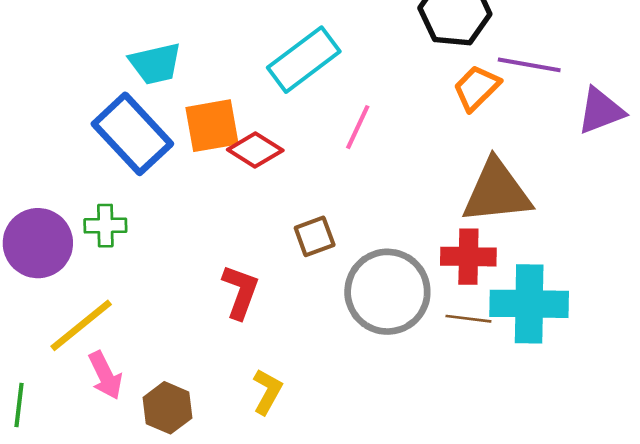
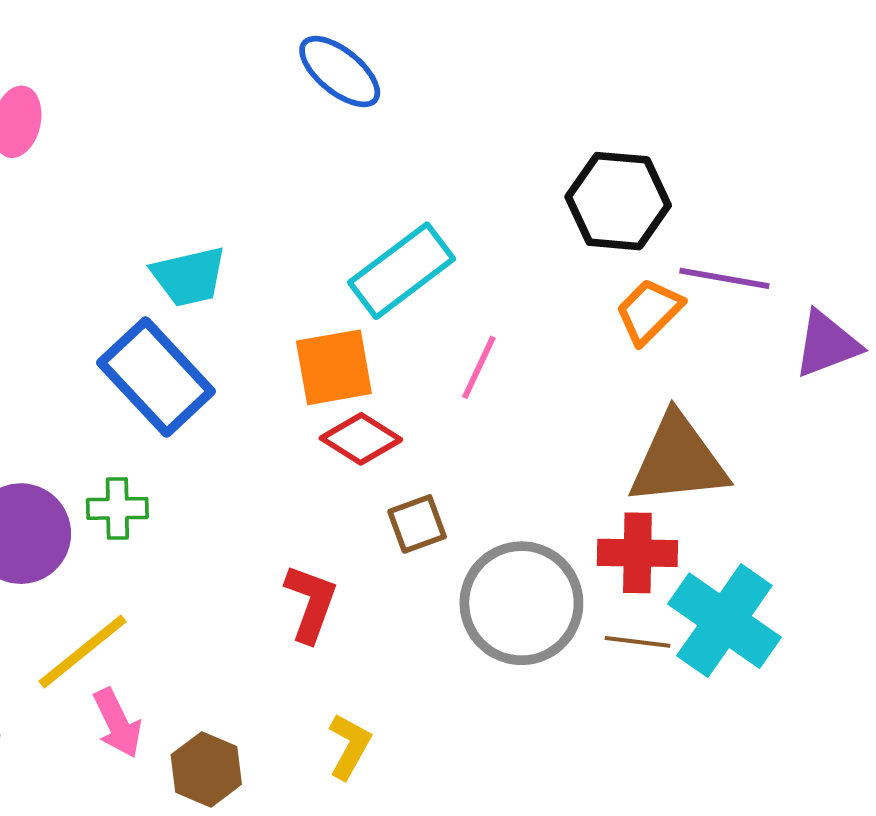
orange square: (212, 126) -> (334, 367), moved
red diamond: (255, 150) -> (361, 439), moved
cyan cross: (529, 304) -> (724, 621), turned 34

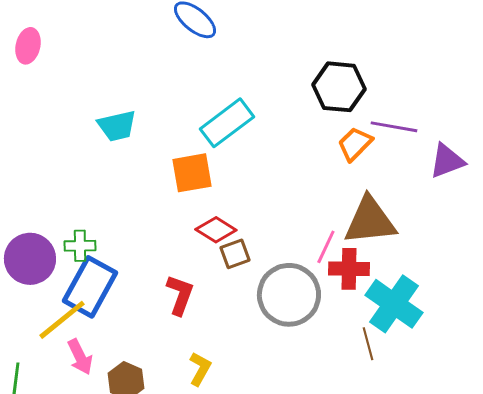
pink line: (479, 367) -> (326, 247), moved
blue rectangle: (156, 377) -> (90, 287), moved, turned 72
red diamond: (361, 439) -> (216, 230), moved
brown line: (637, 642) -> (368, 344), moved, turned 68

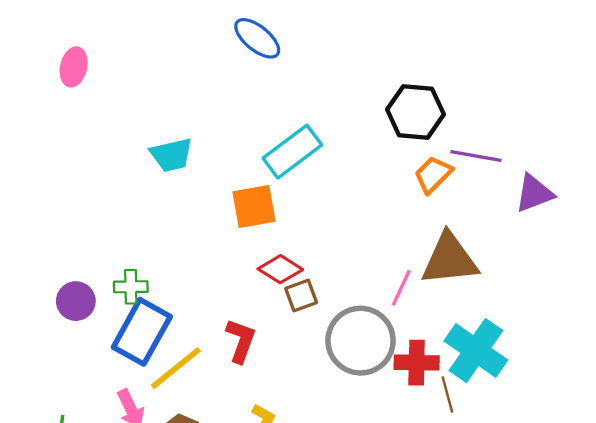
purple circle: (30, 259) -> (76, 301), size x0.7
red cross: (349, 269) -> (417, 363), moved
yellow line: (62, 320) -> (176, 368), moved

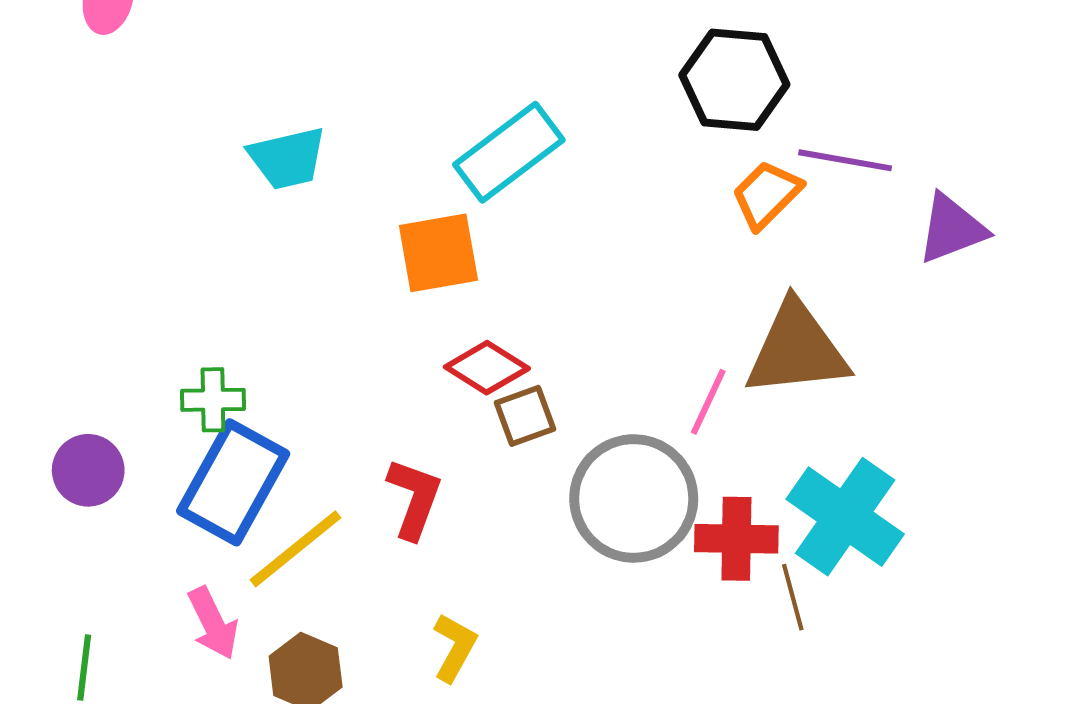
purple circle: (76, 301) -> (88, 470), moved

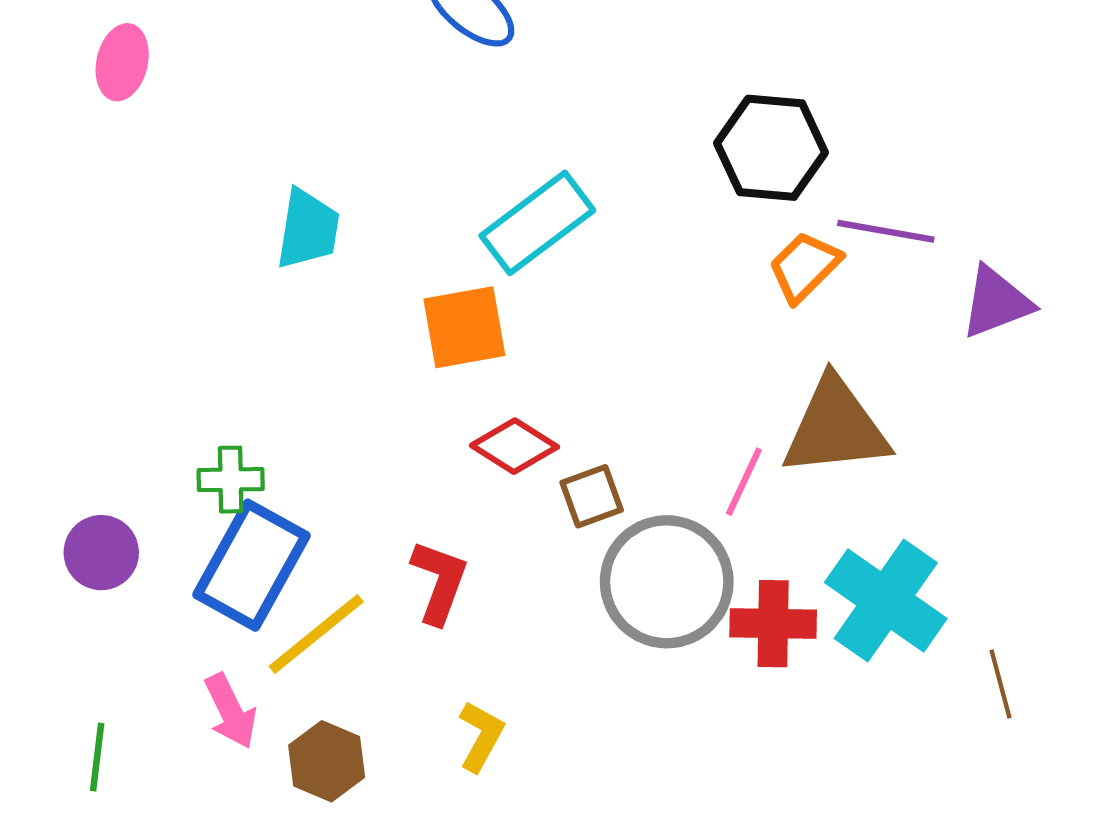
cyan trapezoid: (287, 158) -> (308, 229), turned -68
brown square: (525, 416) -> (592, 496), moved
brown line: (793, 597) -> (1001, 684), moved

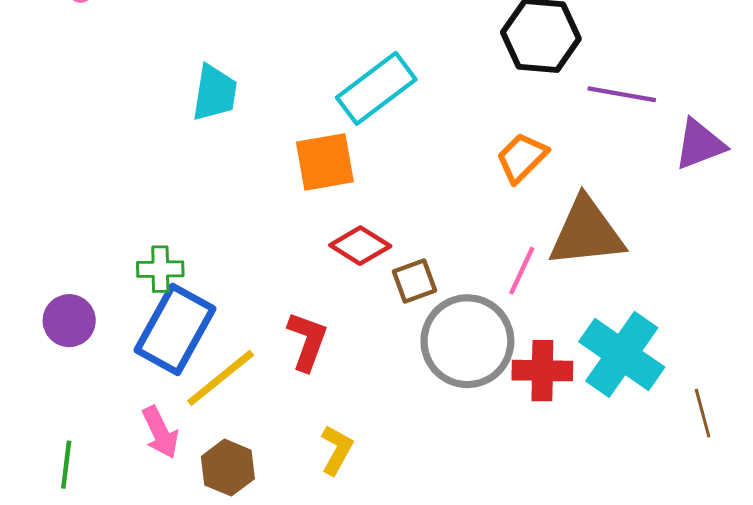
orange trapezoid: (804, 267) -> (522, 157), moved

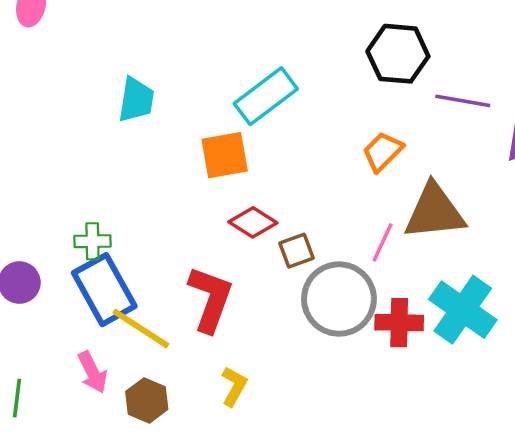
blue rectangle: (175, 329) -> (104, 290), turned -58
red L-shape: (307, 341) -> (210, 299), size x1.4
yellow line: (221, 378) -> (141, 329), turned 72

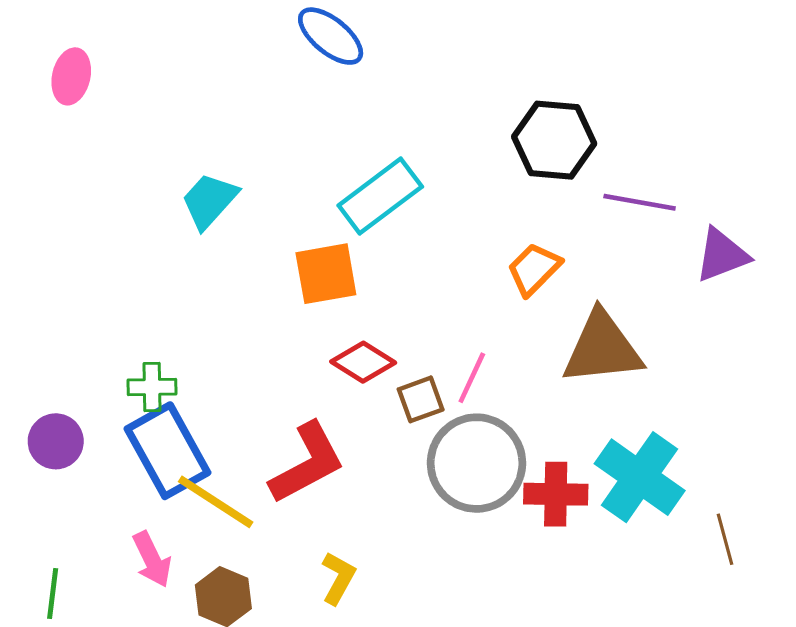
cyan trapezoid: (136, 100) -> (209, 201), turned -147
pink line: (383, 242) -> (472, 378), moved
red L-shape: (210, 299) -> (307, 463), turned 42

